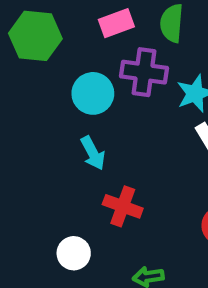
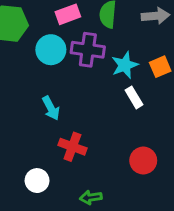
cyan circle: (93, 93) -> (51, 50), moved

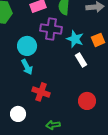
cyan circle: (51, 50) -> (27, 46), moved
cyan star: (125, 65) -> (75, 39), turned -30

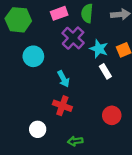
purple cross: (51, 29) -> (73, 38), turned 35
cyan circle: (27, 46) -> (33, 56), moved
cyan arrow: (27, 67) -> (63, 79), moved

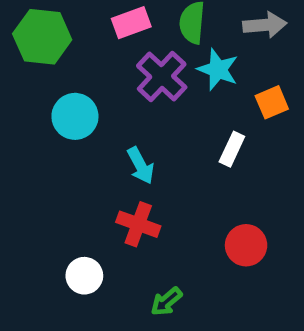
cyan star: (99, 49) -> (218, 69), moved
white rectangle: (105, 71) -> (232, 149), turned 56
green arrow: (75, 141) -> (166, 301), turned -32

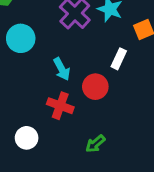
red circle: (246, 245) -> (95, 87), moved
green arrow: (166, 301) -> (95, 144), moved

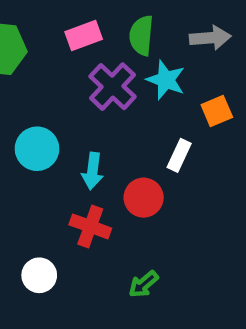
cyan circle: (21, 38) -> (37, 149), moved
cyan arrow: (62, 69) -> (92, 171), turned 35

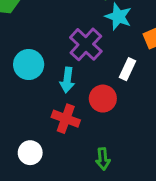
purple cross: (112, 87) -> (86, 44), moved
green arrow: (144, 284) -> (103, 159), turned -55

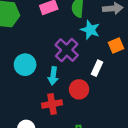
red cross: (66, 119) -> (52, 104), turned -30

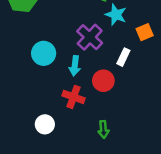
red cross: (52, 104) -> (73, 97), turned 30

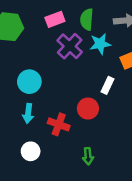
cyan star: (116, 15) -> (100, 44), turned -30
purple cross: (90, 37) -> (70, 46), moved
cyan arrow: (75, 66) -> (28, 113), moved

